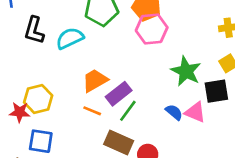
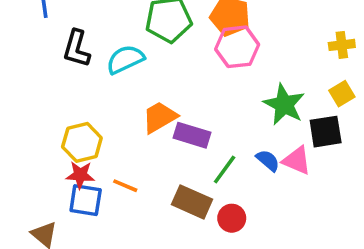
purple rectangle: (119, 94) -> (192, 135), turned 55
orange line: (92, 111) -> (125, 186), moved
green line: (128, 111) -> (225, 169), moved
red star: (20, 112) -> (80, 175), moved

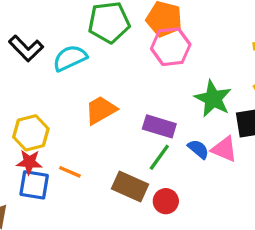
black L-shape: (77, 49) -> (26, 48), turned -60
purple rectangle: (192, 135) -> (159, 126), moved

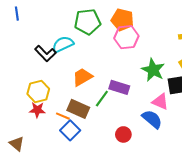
black L-shape: (26, 48) -> (45, 53), moved
blue semicircle: (198, 149) -> (152, 119), moved, size x1.5
green line: (159, 157) -> (102, 99), moved
blue square: (34, 185) -> (70, 130), moved, turned 36
brown rectangle: (130, 187) -> (78, 109), moved

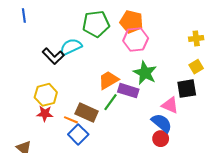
green star: (153, 70) -> (145, 73), moved
orange trapezoid: (82, 77) -> (108, 80), moved
red circle: (123, 134) -> (161, 139), moved

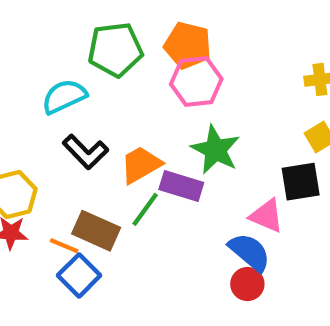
black L-shape: (53, 56) -> (85, 152), moved

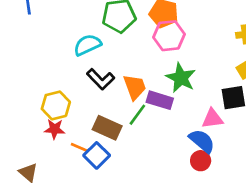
orange trapezoid: (141, 165) -> (135, 87), turned 100
pink triangle: (267, 216) -> (212, 119), turned -30
orange line: (64, 246) -> (79, 148), moved

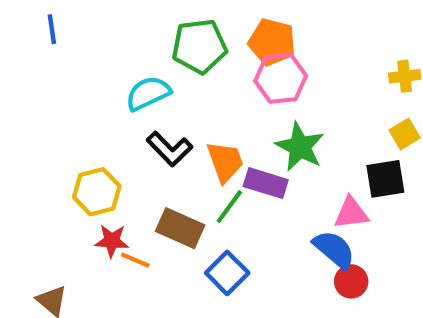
red star: (54, 129) -> (112, 241), moved
blue square: (97, 155) -> (227, 273), moved
red circle: (201, 161) -> (351, 281), moved

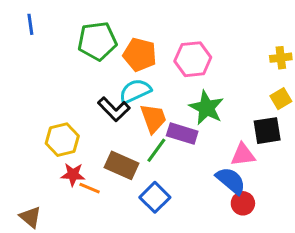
orange pentagon: (272, 42) -> (140, 55), moved
green pentagon: (199, 46) -> (97, 41), moved
cyan semicircle: (148, 93) -> (135, 91), moved

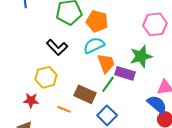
pink hexagon: (193, 59) -> (155, 24), moved
green star: (206, 108) -> (141, 56), turned 30
black L-shape: (114, 109) -> (57, 47), moved
red star: (73, 175) -> (31, 100), moved

